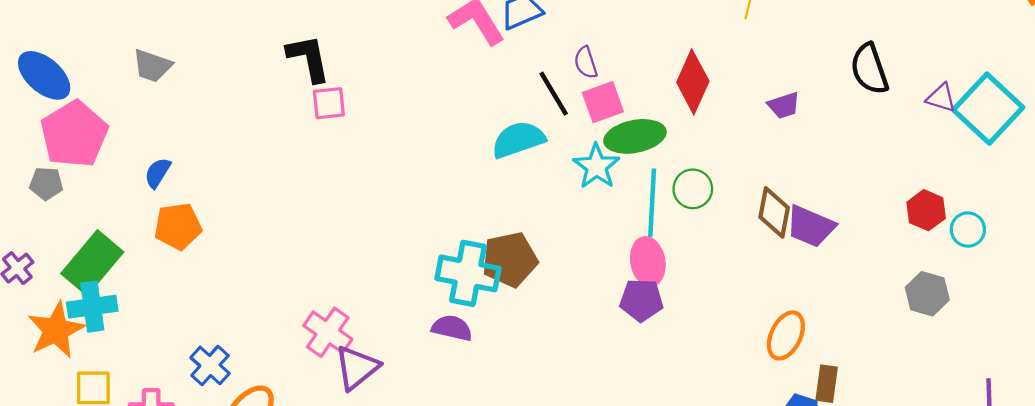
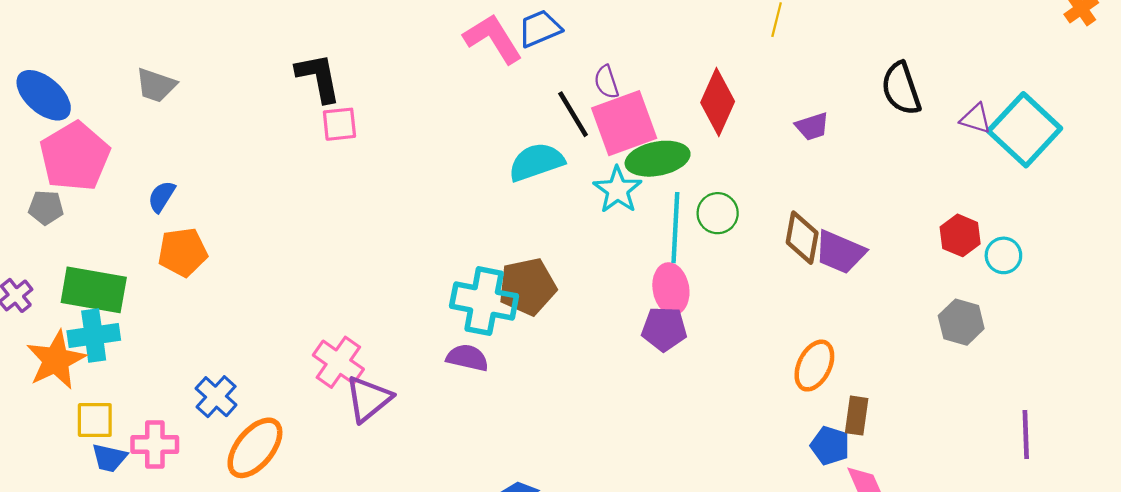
pink square: (603, 102) -> (624, 123), size x1.5
green rectangle: (92, 263) -> (94, 290), turned 60

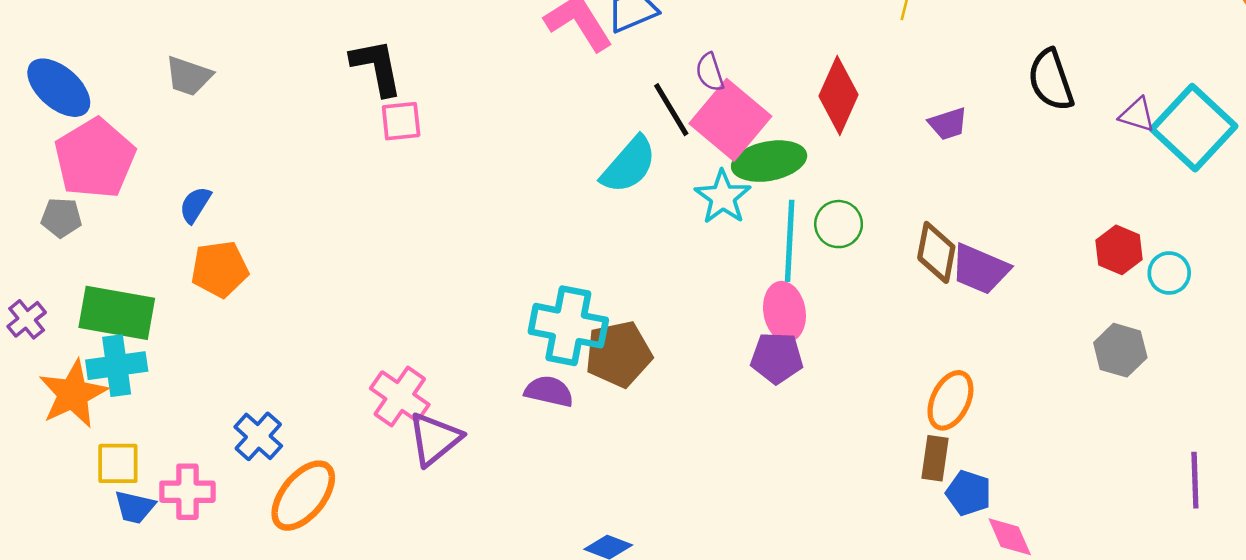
pink square: (624, 123) -> (730, 120), turned -30
cyan semicircle: (536, 162) -> (629, 165), turned 150
brown pentagon: (527, 287) -> (618, 354), moved
brown rectangle: (857, 416) -> (935, 458), moved

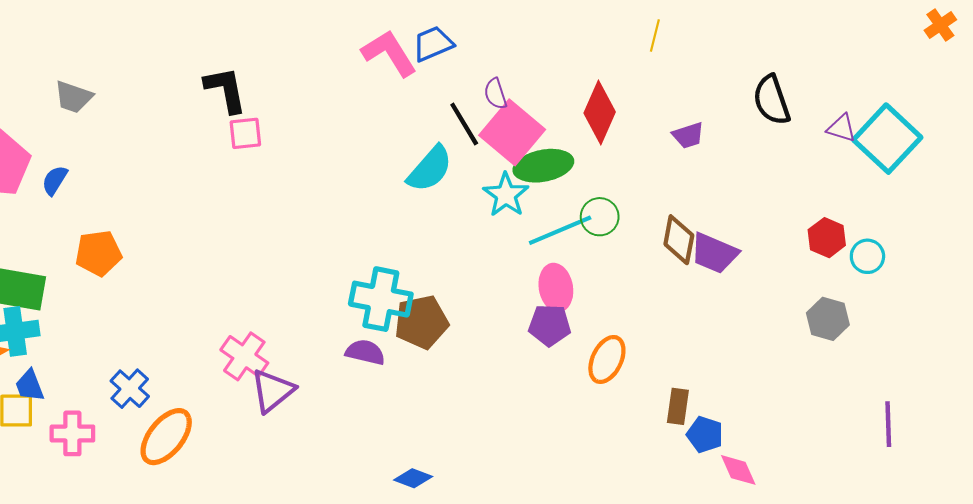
blue semicircle: (195, 205) -> (55, 180), moved
cyan line: (790, 241) -> (560, 230), turned 64
orange ellipse: (950, 400) -> (607, 359), moved
blue trapezoid: (135, 507) -> (30, 386), moved, turned 56

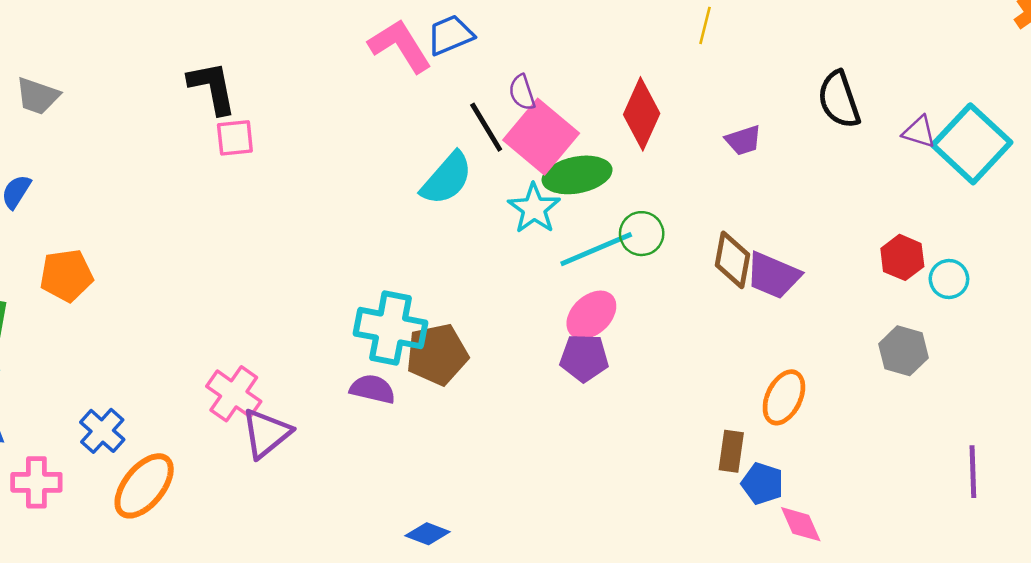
pink ellipse: (556, 288) -> (591, 315), turned 57
orange ellipse: (607, 359) -> (784, 397), moved

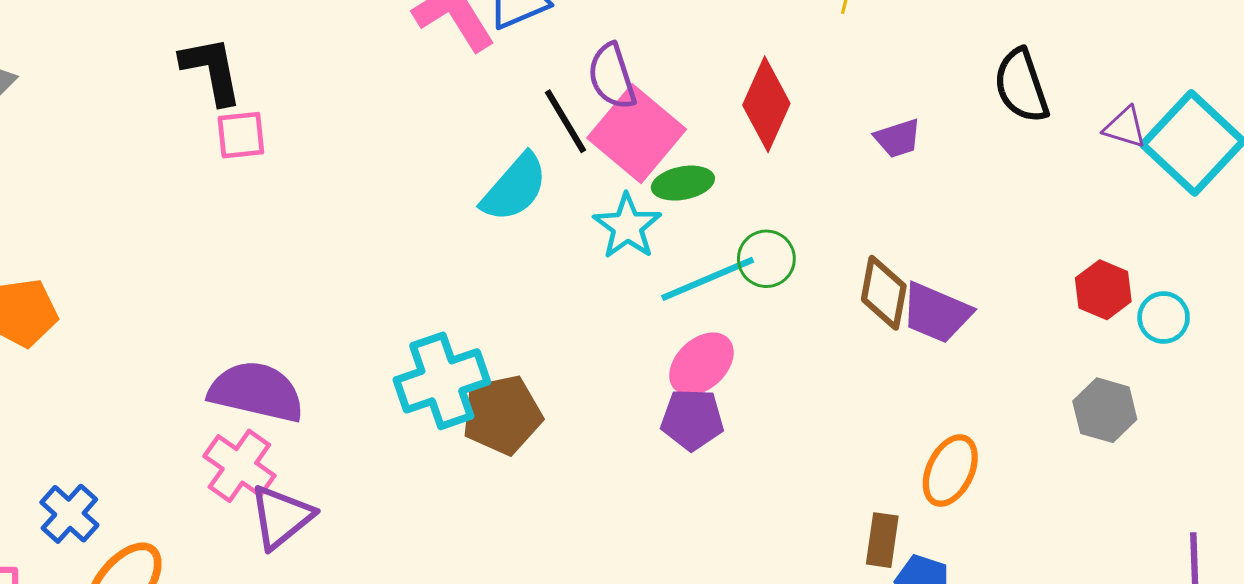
purple semicircle: (522, 92) -> (612, 76), size x1.4
green ellipse: (577, 175) -> (683, 183), size x0.7
cyan cross: (390, 328) -> (442, 381), turned -30
purple semicircle: (373, 389) -> (256, 392), moved, size x1.6

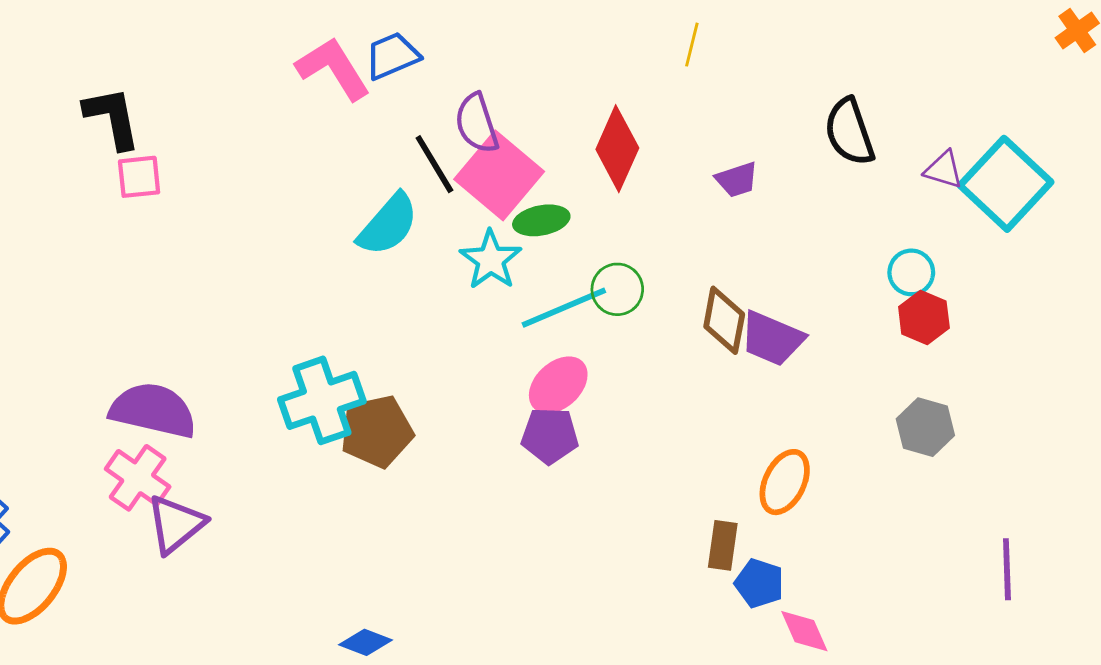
cyan circle: (1164, 317) -> (911, 272), moved

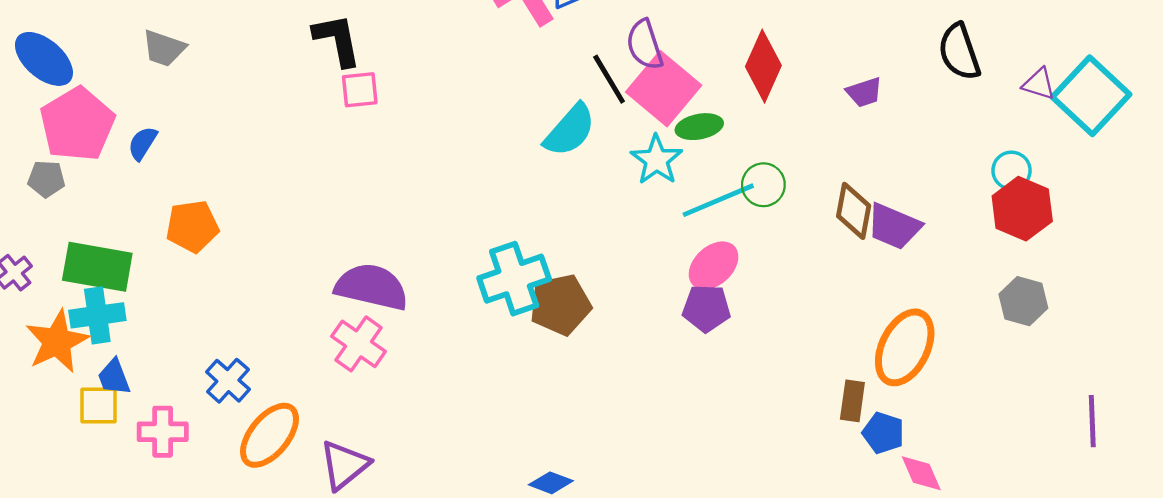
red hexagon: (924, 317) -> (1022, 209), size x1.4
orange ellipse: (785, 482) -> (905, 347), size x1.4
purple triangle: (176, 524) -> (344, 465), moved

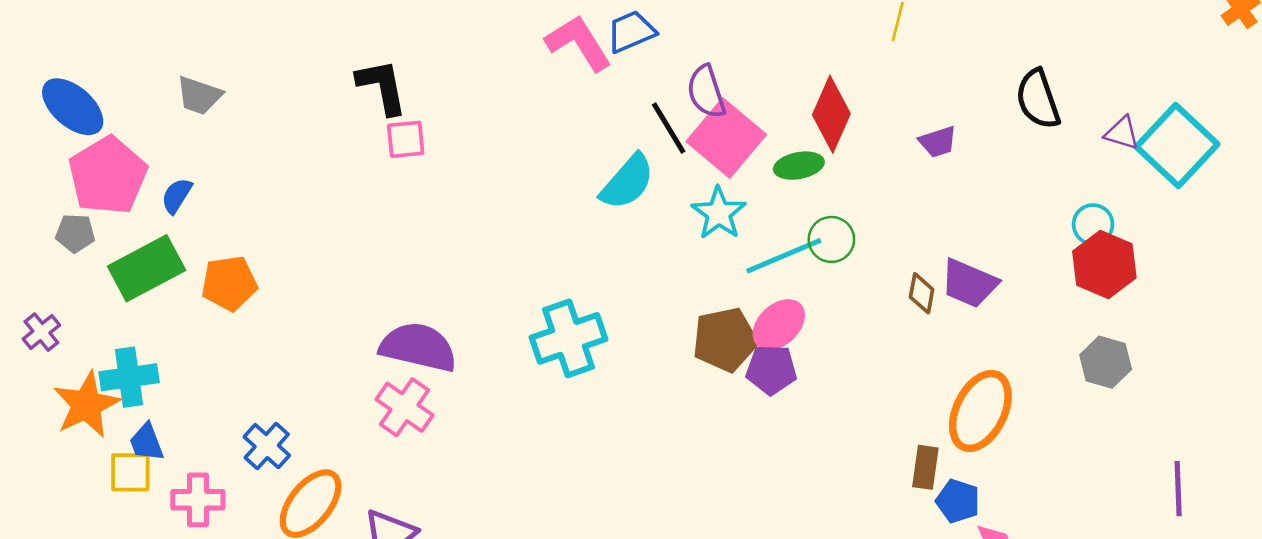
green ellipse: (699, 127) -> (799, 166), moved
brown diamond: (854, 211) -> (922, 293), moved, size x0.7
green rectangle: (97, 267) -> (147, 268), moved, turned -38
brown pentagon: (560, 305) -> (725, 340), moved

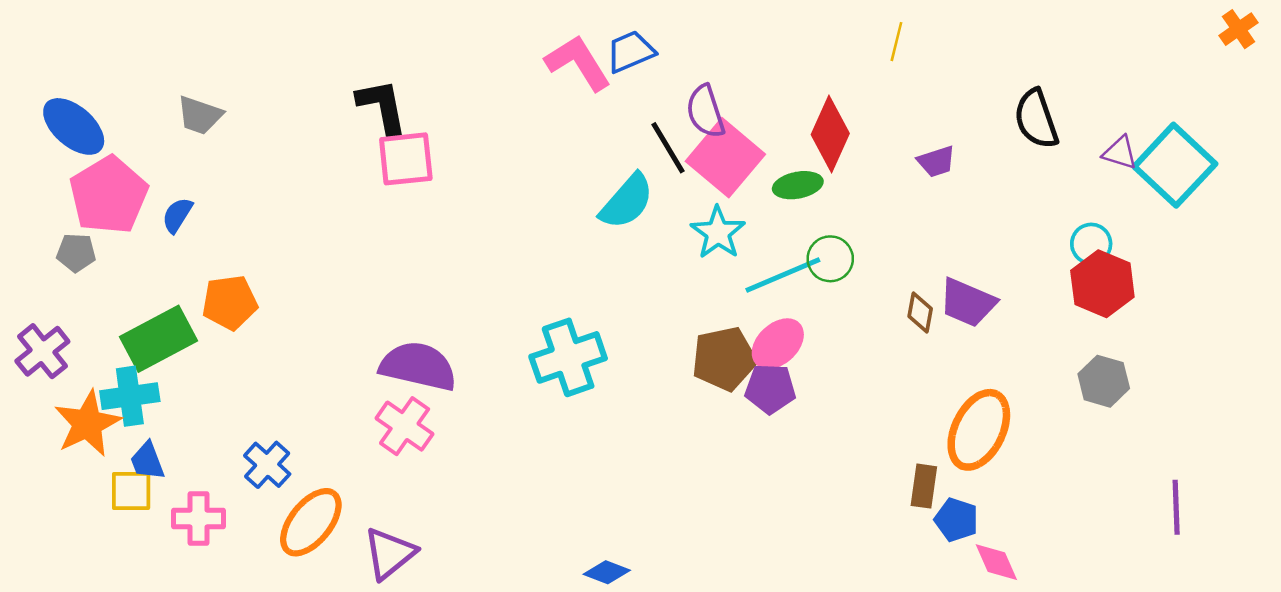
pink square: (406, 139) -> (406, 159), size x1.4
green rectangle: (147, 268) -> (159, 339), moved
purple cross: (41, 332) -> (42, 351), size x1.4

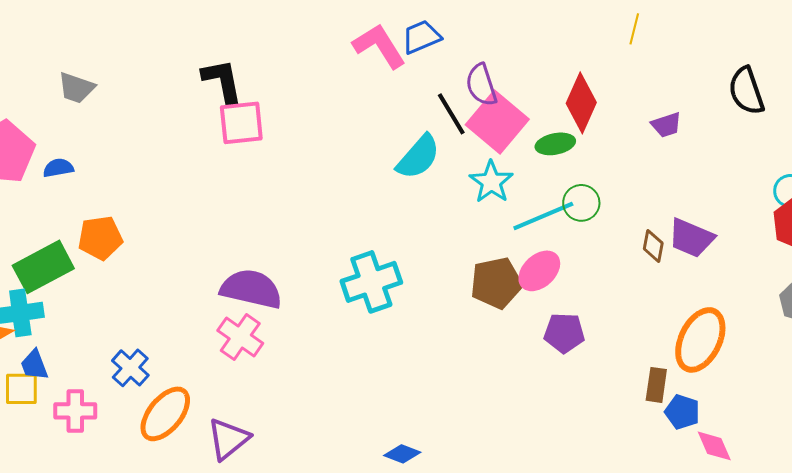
blue semicircle: (177, 215) -> (58, 168), turned 48
purple pentagon: (770, 389) -> (564, 333), moved

